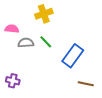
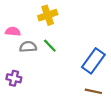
blue rectangle: (73, 56) -> (93, 61), moved
purple cross: (13, 81) -> (14, 78), moved

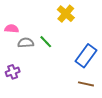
yellow cross: (48, 15) -> (66, 14), moved, turned -30
purple cross: (14, 78) -> (13, 72), turned -32

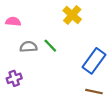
pink semicircle: (12, 29) -> (13, 22), moved

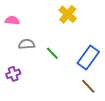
green line: (50, 46) -> (52, 53), moved
brown line: (94, 92) -> (88, 86), turned 35

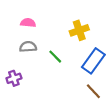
yellow cross: (68, 14) -> (79, 30), moved, turned 30
pink semicircle: (12, 20) -> (28, 23), moved

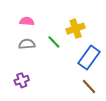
green line: (55, 57) -> (54, 42), moved
purple cross: (14, 78) -> (22, 80), moved

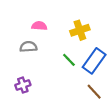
pink semicircle: (27, 21) -> (39, 26), moved
green line: (54, 42) -> (69, 60), moved

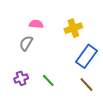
gray semicircle: (28, 47) -> (26, 43), turned -56
green line: (69, 60) -> (48, 80), moved

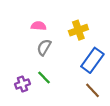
gray semicircle: (26, 43) -> (44, 47), moved
green line: (48, 80) -> (44, 78), moved

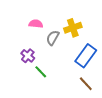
gray semicircle: (44, 47) -> (53, 38), moved
purple cross: (22, 84) -> (28, 56), moved, turned -32

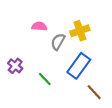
purple cross: (28, 56) -> (15, 66), moved
blue rectangle: (86, 56) -> (79, 66), moved

